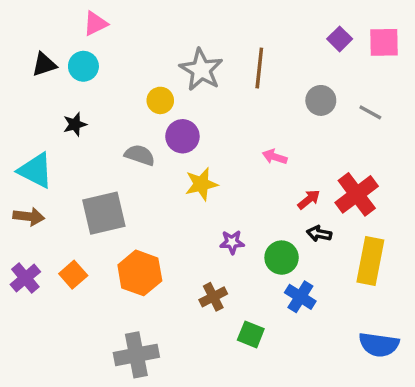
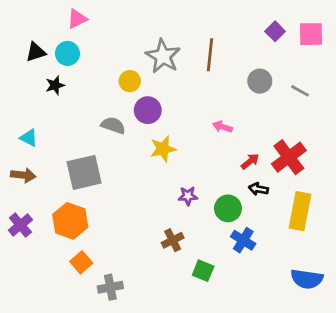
black star: (75, 124) -> (55, 85), moved
cyan triangle: (36, 170) -> (29, 138), size x0.6
orange hexagon: (140, 273) -> (70, 221), moved
orange square: (73, 275) -> (81, 262), moved
gray cross: (136, 355) -> (110, 287), size x0.7

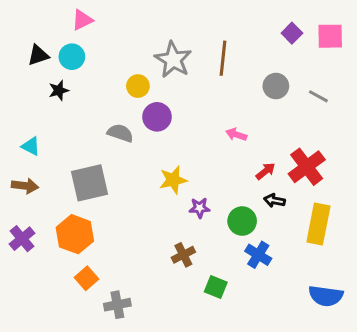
yellow star: (163, 149) -> (173, 180), moved

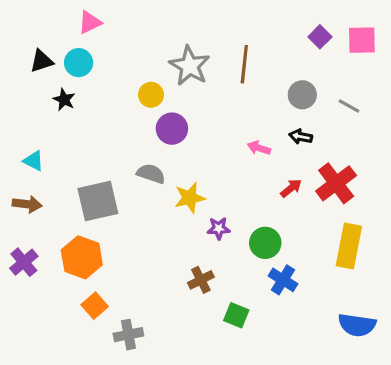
black star: (59, 90) -> (64, 100), turned -30
gray semicircle: (120, 133) -> (151, 174), moved
black arrow: (274, 200) -> (301, 137), moved

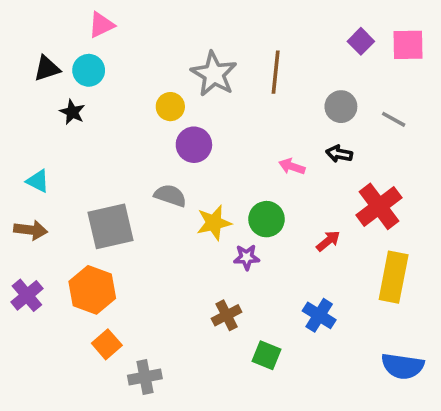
red arrow: (291, 188) -> (328, 241), moved
green circle: (265, 243) -> (267, 219), moved

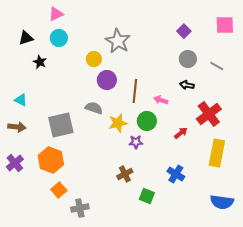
purple square: (361, 41) -> (184, 31), moved
cyan circle: (89, 70) -> (59, 38), moved
brown line: (276, 72) -> (135, 91), moved
pink arrow: (292, 166) -> (161, 100), moved

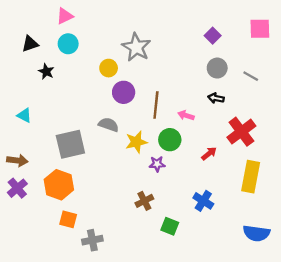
brown arrow: (17, 127) -> (17, 160), moved
orange square: (59, 190) -> (68, 219), turned -35

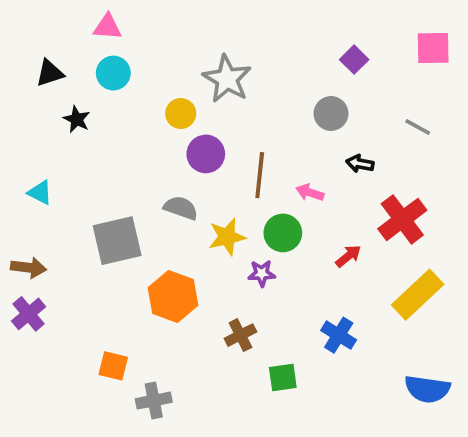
pink triangle: (65, 16) -> (108, 27), turned 30
gray circle: (217, 68) -> (331, 114), moved
yellow rectangle: (251, 177) -> (418, 295), turned 36
orange hexagon: (59, 185) -> (173, 297), moved
green square: (170, 226) -> (283, 377), turned -30

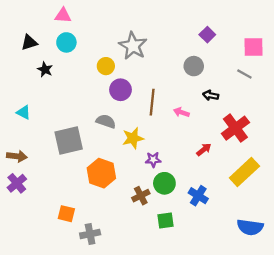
pink square: (433, 48) -> (253, 47), moved
green circle: (283, 233) -> (164, 183), moved

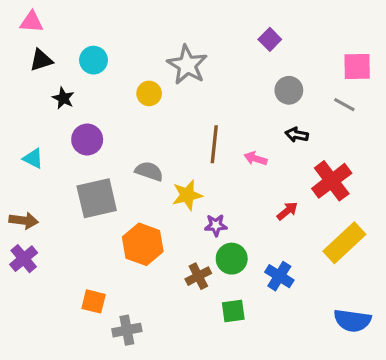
pink triangle: (63, 15) -> (32, 22), moved
purple square: (207, 35) -> (270, 39), moved
gray circle: (194, 66) -> (289, 90), moved
purple circle: (120, 90) -> (87, 140), moved

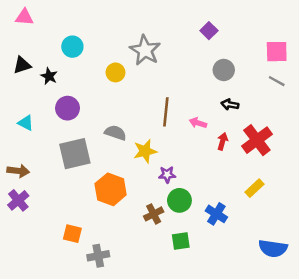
black triangle: (41, 60) -> (22, 65), moved
gray line: (344, 105) -> (277, 81), moved
red arrow: (287, 211) -> (223, 141), moved, turned -35
yellow rectangle: (344, 243) -> (255, 188), moved, size x0.6

